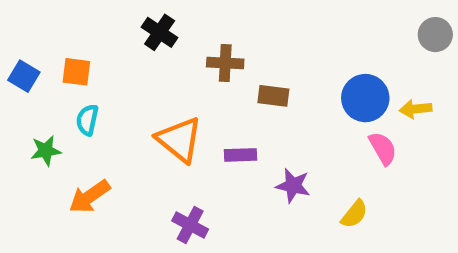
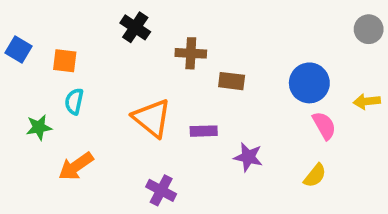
blue square: (24, 76) -> (18, 50), moved
yellow arrow: (416, 109) -> (367, 101), moved
yellow semicircle: (354, 214) -> (315, 176), moved

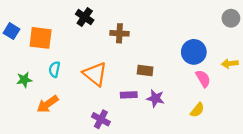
orange square: (65, 61) -> (41, 38), size x1.5
brown rectangle: (232, 81) -> (145, 70), moved
cyan semicircle: (74, 101) -> (54, 69), moved
purple rectangle: (204, 131) -> (129, 95), moved

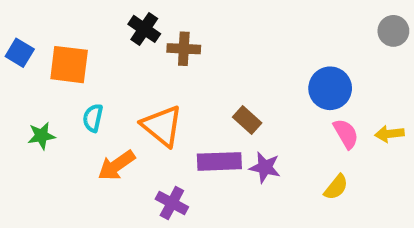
brown cross: (119, 33) -> (184, 49), moved
yellow arrow: (230, 64) -> (389, 134), moved
brown rectangle: (145, 70) -> (247, 120), turned 35
purple rectangle: (129, 95) -> (219, 161), size x1.5
orange arrow: (47, 104) -> (117, 165), moved

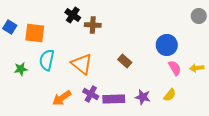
cyan semicircle: (93, 118) -> (47, 60), size x1.5
purple rectangle: (219, 161) -> (114, 99), moved
orange arrow: (117, 165) -> (62, 98), moved
purple star: (265, 167) -> (143, 97), moved
purple cross: (172, 203) -> (91, 94), moved

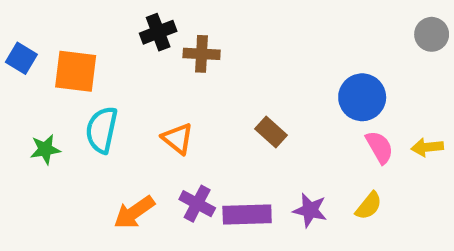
black cross: (73, 15) -> (158, 32), turned 35
orange triangle: (82, 64) -> (178, 139), size x0.7

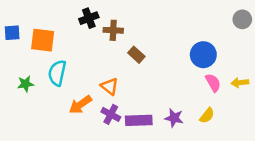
blue square: (21, 58) -> (12, 33), turned -35
brown rectangle: (271, 132) -> (136, 55), moved
orange triangle: (178, 139) -> (110, 86), moved
orange arrow: (134, 212) -> (80, 105), moved

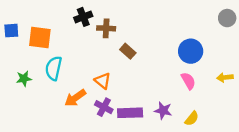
pink semicircle: (213, 83) -> (188, 81), moved
yellow semicircle: (207, 116) -> (192, 119), moved

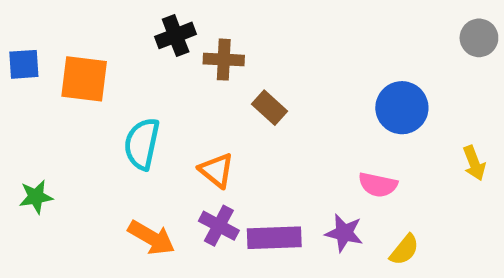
cyan semicircle: (54, 68) -> (142, 144), moved
yellow arrow: (225, 77) -> (474, 163), turned -105
green star: (24, 79) -> (36, 197), moved
pink semicircle: (188, 81) -> (378, 185), moved, turned 132
orange arrow: (75, 98) -> (151, 238), moved, turned -115

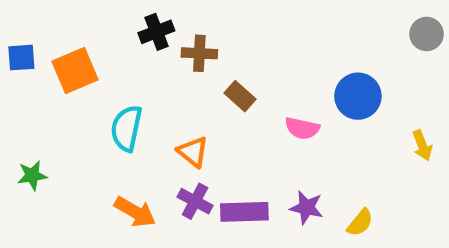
orange square: (84, 79) -> (75, 70), turned -30
pink semicircle: (378, 185) -> (302, 128), moved

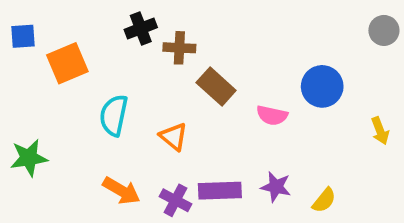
blue square: (21, 58) -> (23, 36), moved
brown rectangle: (240, 96) -> (216, 86), size x1.4
green star: (32, 175) -> (29, 158), size x1.4
purple cross: (195, 201) -> (175, 200), moved

